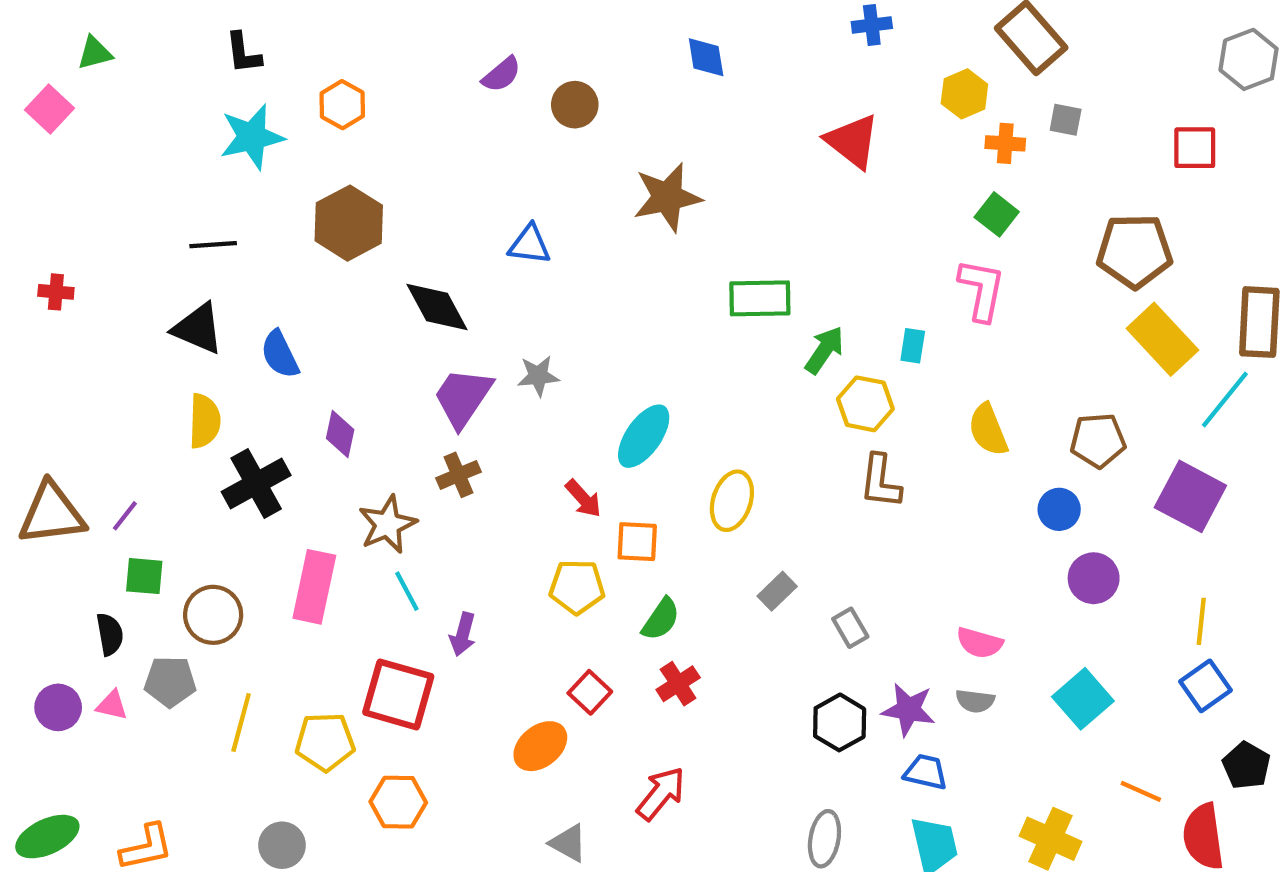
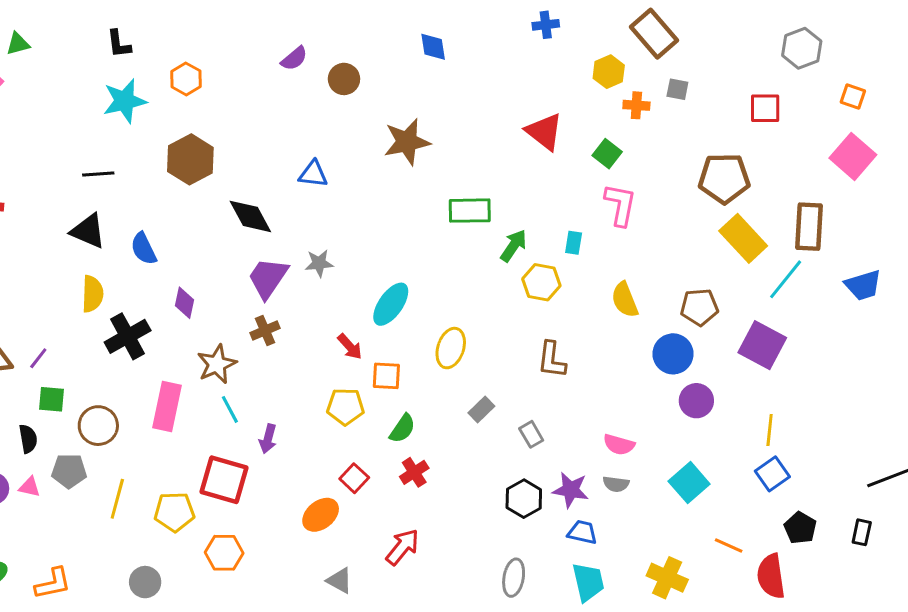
red triangle: (852, 141) -> (544, 132), moved
green square: (997, 214) -> (607, 154), moved
brown L-shape: (880, 481) -> (552, 360), moved
blue circle: (1059, 509) -> (673, 354), size x1.4

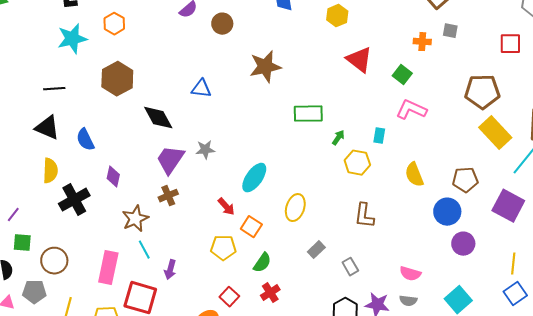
yellow hexagon: (609, 72) -> (337, 16), moved
pink L-shape: (620, 205) -> (411, 110), turned -76
green arrow: (514, 246) -> (338, 138), size x0.7
orange square: (386, 376) -> (251, 227), turned 30
pink rectangle: (167, 407) -> (108, 268), moved

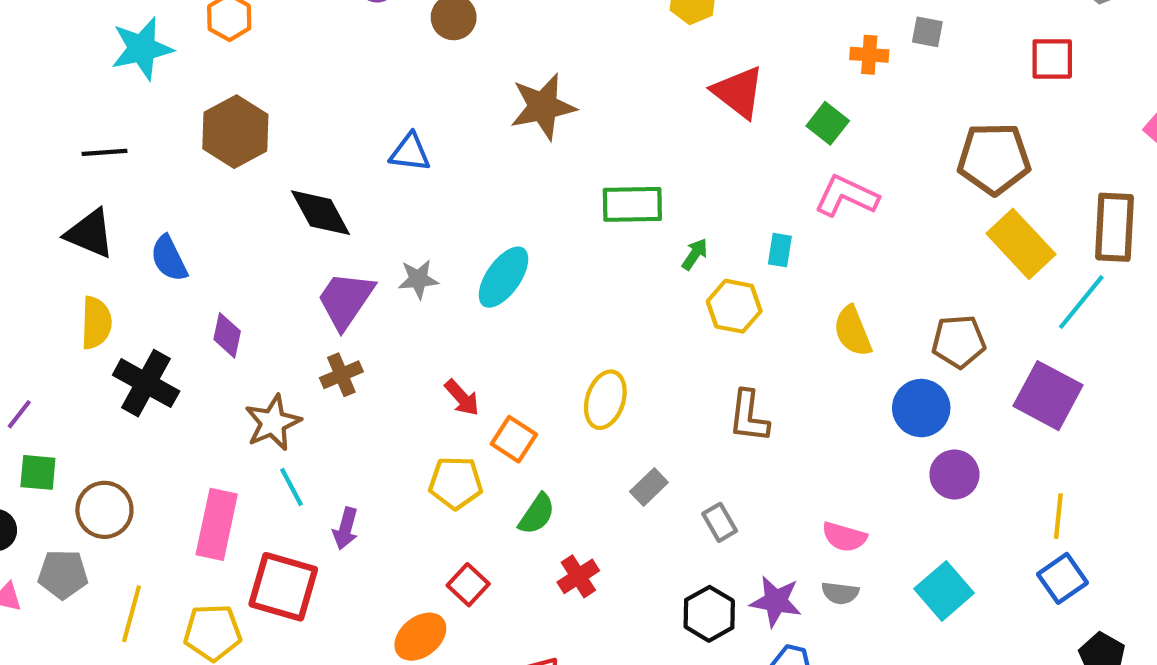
cyan ellipse: (254, 178) -> (503, 277), moved
black cross: (74, 200) -> (146, 383), turned -32
red cross: (270, 293) -> (578, 576), moved

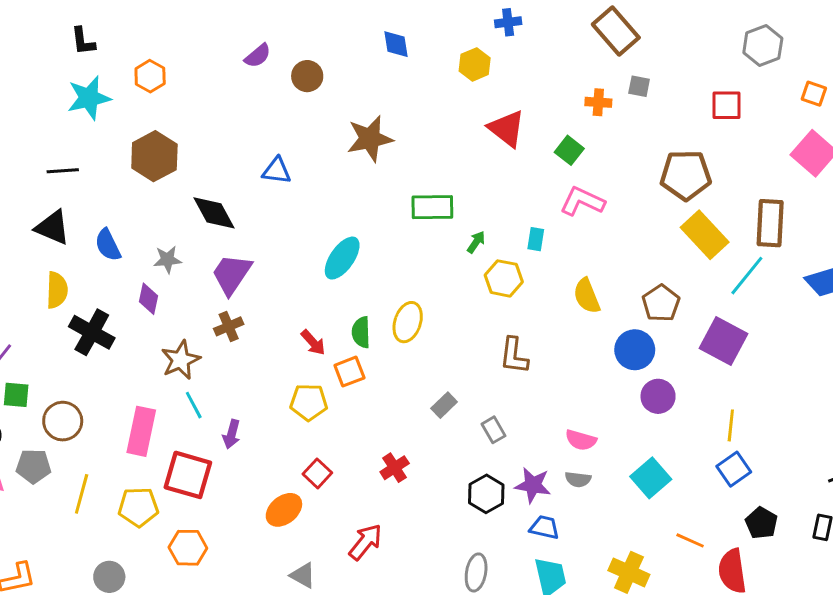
gray star: (418, 279) -> (167, 260), moved
brown pentagon: (959, 342) -> (661, 303), turned -30
yellow ellipse: (605, 400) -> (408, 322), moved
orange square: (514, 439) -> (349, 372), turned 36
green semicircle: (537, 514) -> (361, 332), moved, turned 144

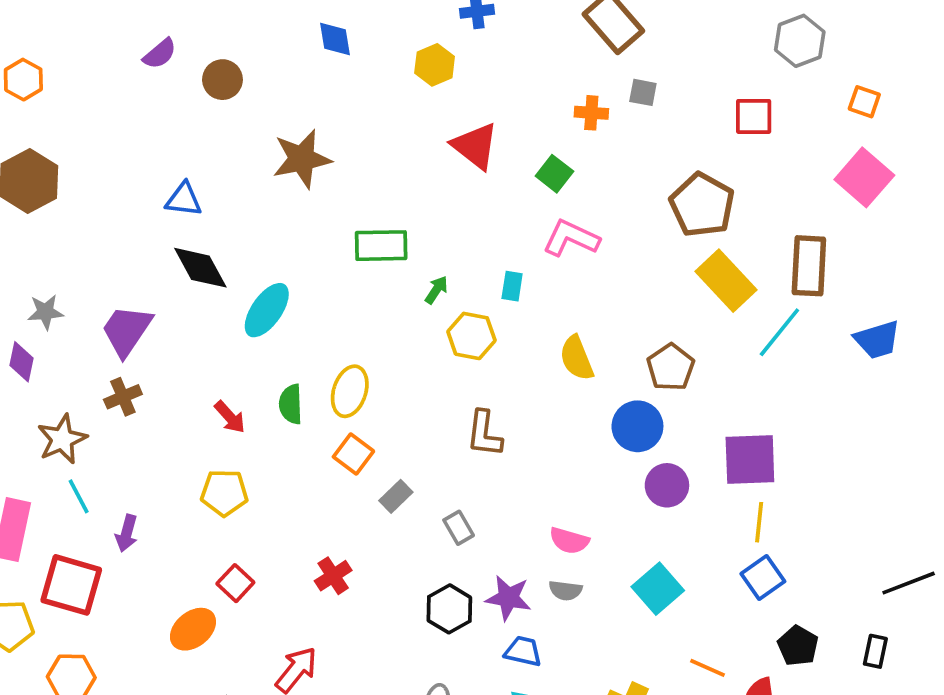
brown pentagon: (686, 175) -> (702, 205), turned 30
black diamond: (214, 213) -> (200, 268), moved
purple square: (724, 341) -> (750, 460), moved, turned -30
orange square: (349, 372) -> (353, 454), moved, turned -32

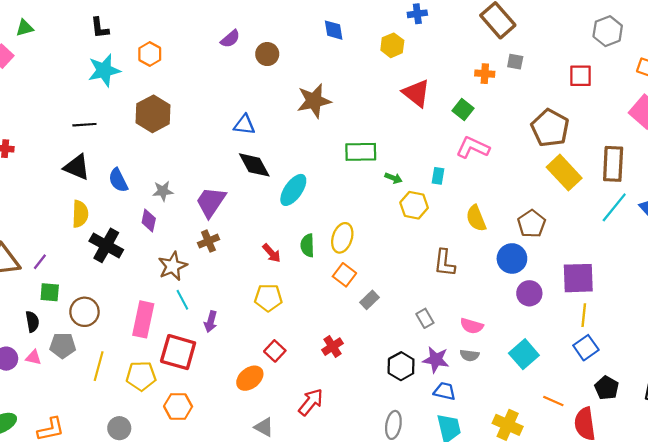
green arrow: (436, 290) -> (393, 178), turned 77
cyan line: (779, 332) -> (614, 207), moved
brown L-shape: (484, 434) -> (445, 263), moved
gray rectangle: (459, 528) -> (425, 318), moved

